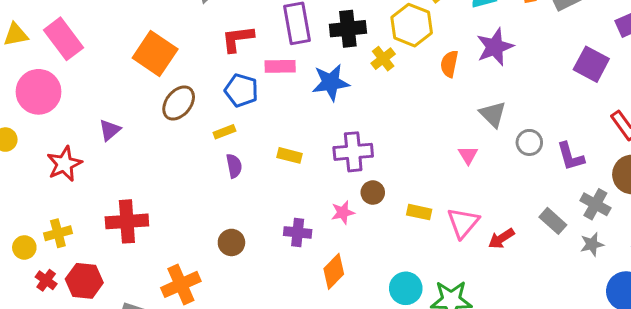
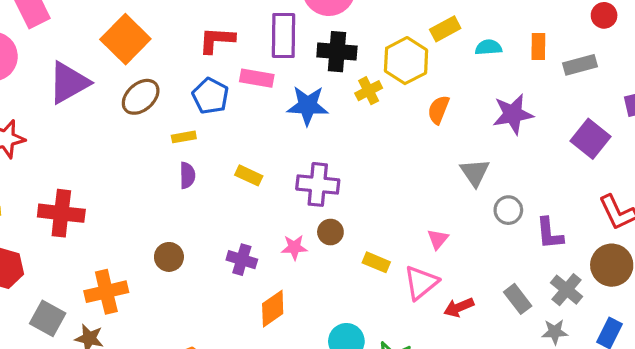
purple star: (495, 47) -> (513, 114), moved
purple triangle: (110, 130) -> (69, 83), moved, size x1.8
pink triangle: (468, 155) -> (438, 239), moved

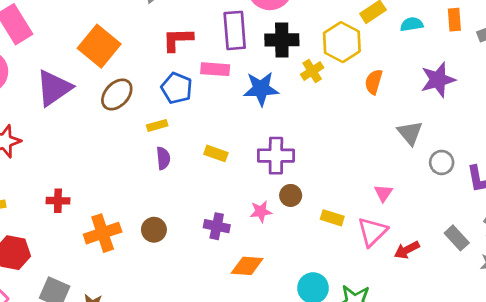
red cross: (61, 213) -> (58, 201), size x0.6
orange cross: (106, 292) -> (103, 233), moved
orange diamond: (273, 309) -> (247, 266), turned 44

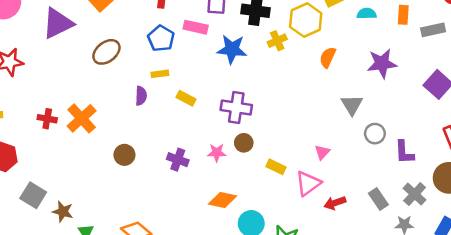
brown ellipse: (117, 94) -> (106, 52), moved
yellow rectangle: (157, 125) -> (160, 74), moved
orange cross: (103, 233) -> (82, 118), moved, turned -32
orange diamond: (247, 266) -> (223, 200), moved

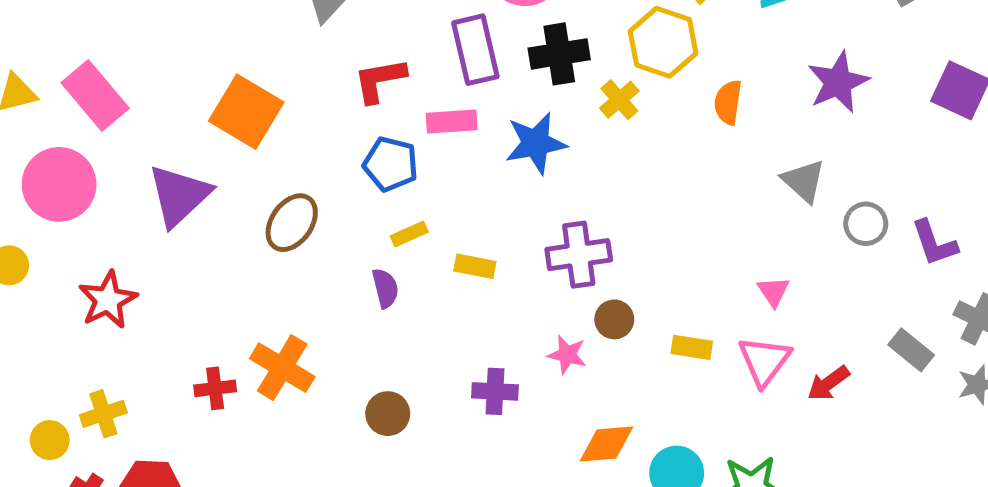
pink star: (217, 153) -> (567, 355), turned 30

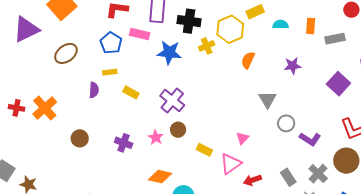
purple star: (838, 82) -> (293, 66), size x0.7
purple L-shape: (934, 243) -> (310, 139), turned -55
purple cross: (579, 255) -> (172, 101), turned 30

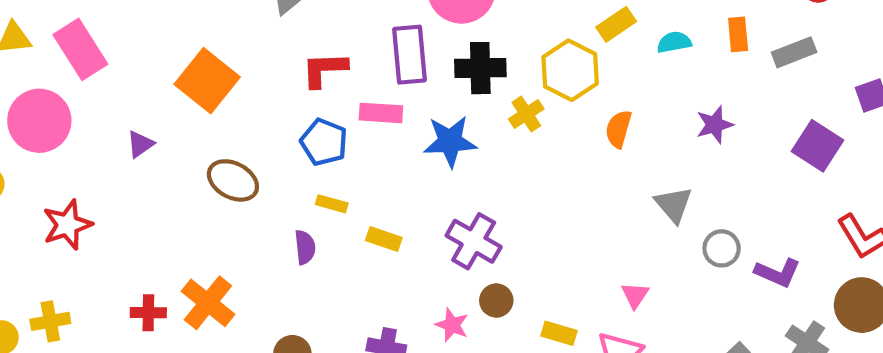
purple triangle: (26, 29) -> (140, 144), size x0.5
brown ellipse: (66, 53) -> (233, 180), turned 75
yellow rectangle: (110, 72) -> (332, 204), turned 32

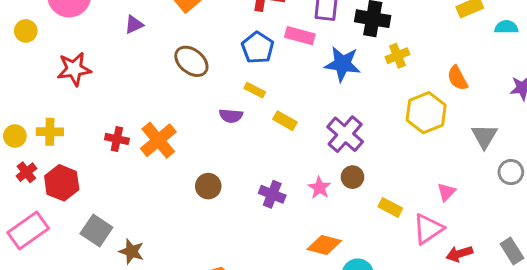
yellow hexagon: (570, 70) -> (426, 113), moved
orange semicircle: (618, 129) -> (457, 78), turned -55
purple semicircle: (305, 247) -> (231, 116), turned 90

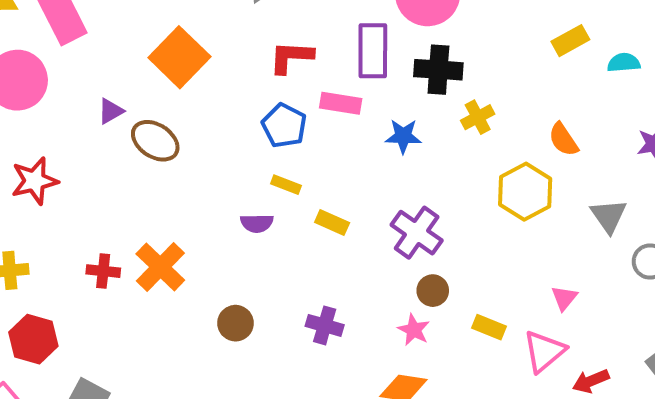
brown ellipse: (191, 61) -> (155, 141), moved
blue star: (342, 64) -> (403, 136), size x0.7
pink star: (319, 188) -> (414, 330), moved

